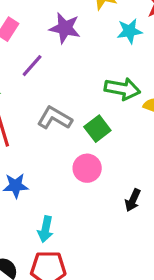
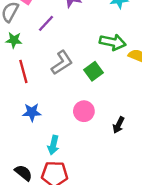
gray L-shape: (55, 118) -> (62, 63), turned 115
pink circle: (87, 168) -> (84, 111), moved

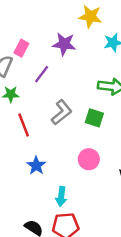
green square: (93, 71) -> (94, 118), turned -30
blue star: (32, 112) -> (36, 166), turned -30

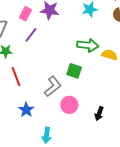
pink rectangle: (21, 48) -> (26, 14), moved
gray L-shape: (62, 112) -> (53, 86), moved

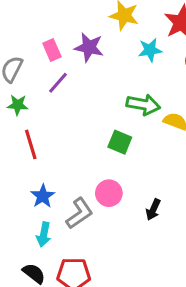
pink rectangle: (26, 14) -> (52, 50), turned -56
gray L-shape: (53, 86) -> (79, 213), moved
cyan arrow: (47, 135) -> (44, 234), moved

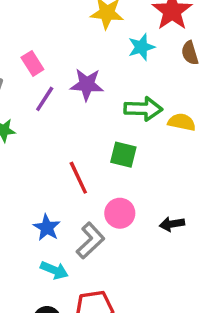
purple star: (89, 47) -> (87, 84), moved
red line: (31, 144) -> (78, 178), moved
black arrow: (153, 210) -> (172, 224), turned 65
cyan arrow: (44, 234) -> (54, 270), turned -70

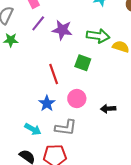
purple star: (87, 84) -> (62, 30), moved
blue star: (47, 228) -> (47, 103), moved
gray L-shape: (90, 241) -> (66, 128), moved, turned 45

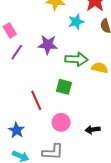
purple star: (62, 30) -> (48, 45), moved
blue star: (47, 103) -> (17, 130), moved

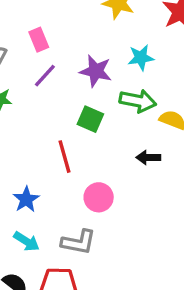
cyan star: (76, 22) -> (141, 58), moved
green square: (64, 87) -> (90, 119), moved
black arrow: (93, 130) -> (148, 157), moved

